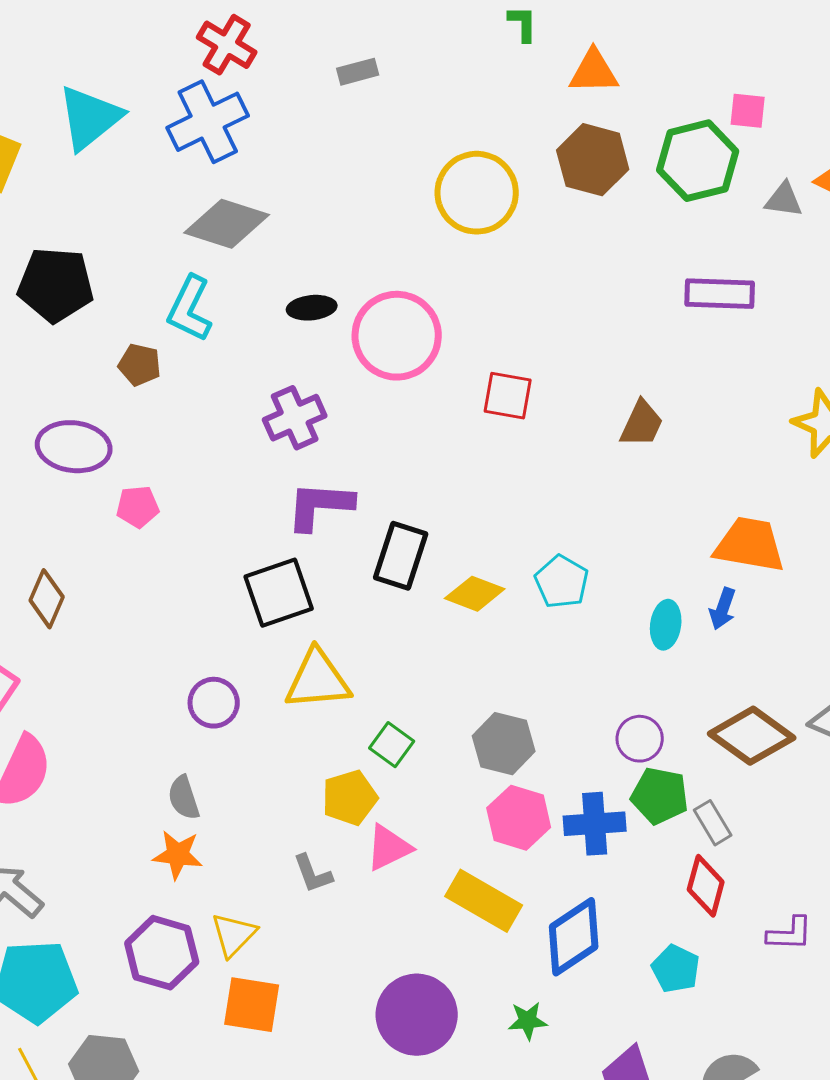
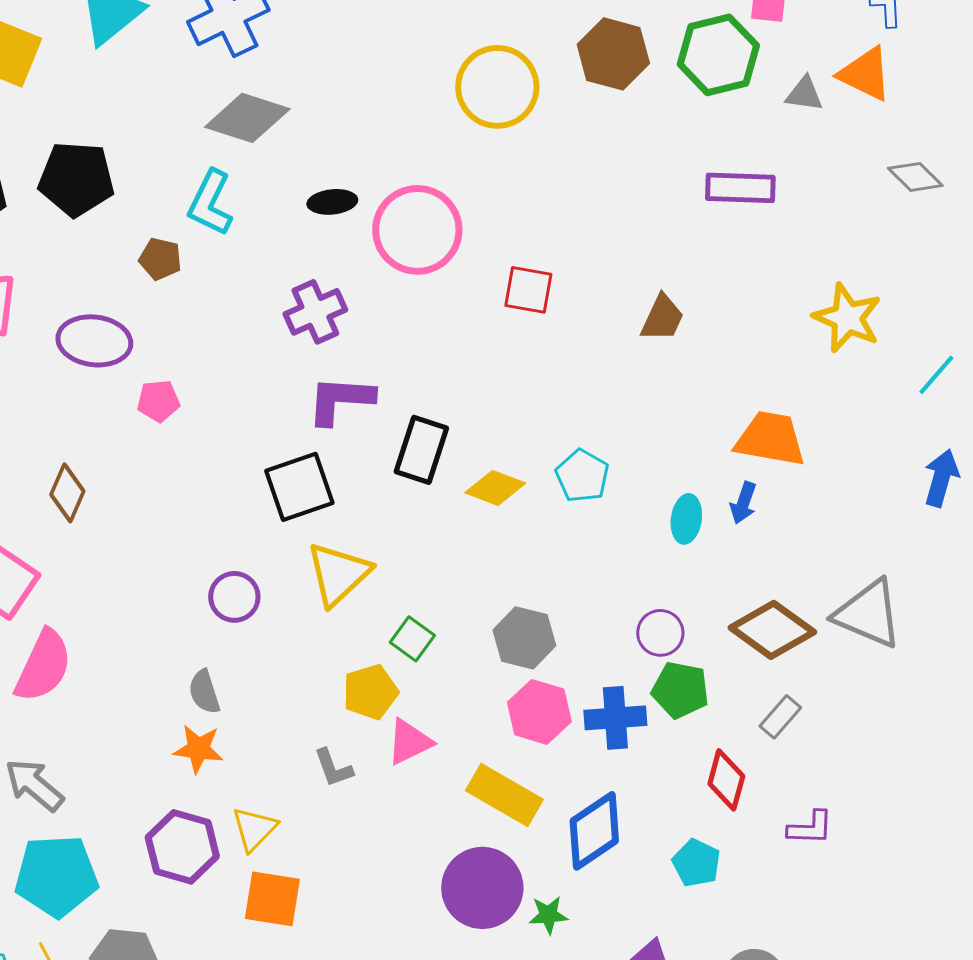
yellow triangle: (318, 680) -> (338, 574), turned -38
gray rectangle: (713, 823) -> (780, 717), moved, turned 72
purple circle: (417, 1015) -> (482, 888), moved

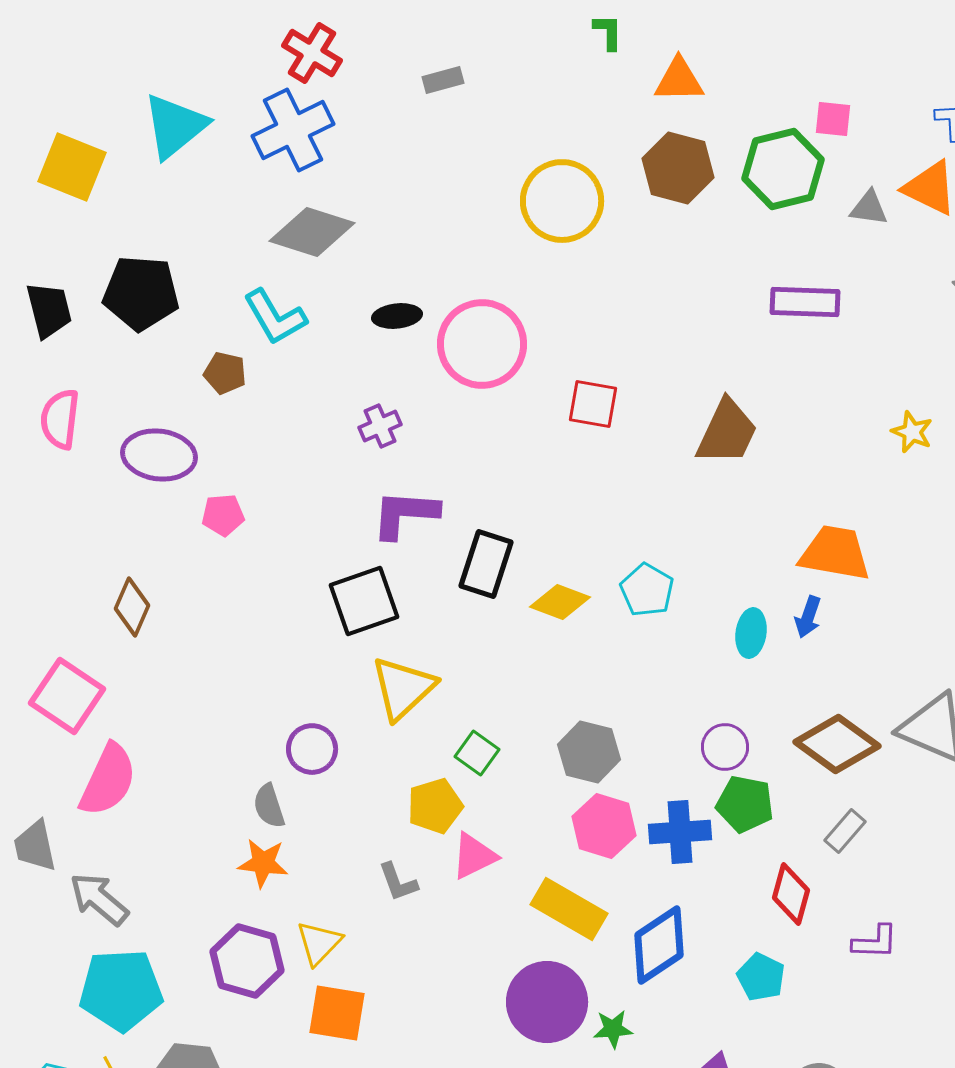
cyan L-shape: (210, 203) -> (275, 317), turned -56
purple cross: (315, 312) -> (380, 426), size x0.7
brown trapezoid: (662, 318) -> (727, 432), size x1.4
yellow star: (847, 318) -> (912, 432), size x0.6
purple circle: (234, 597) -> (312, 749), moved

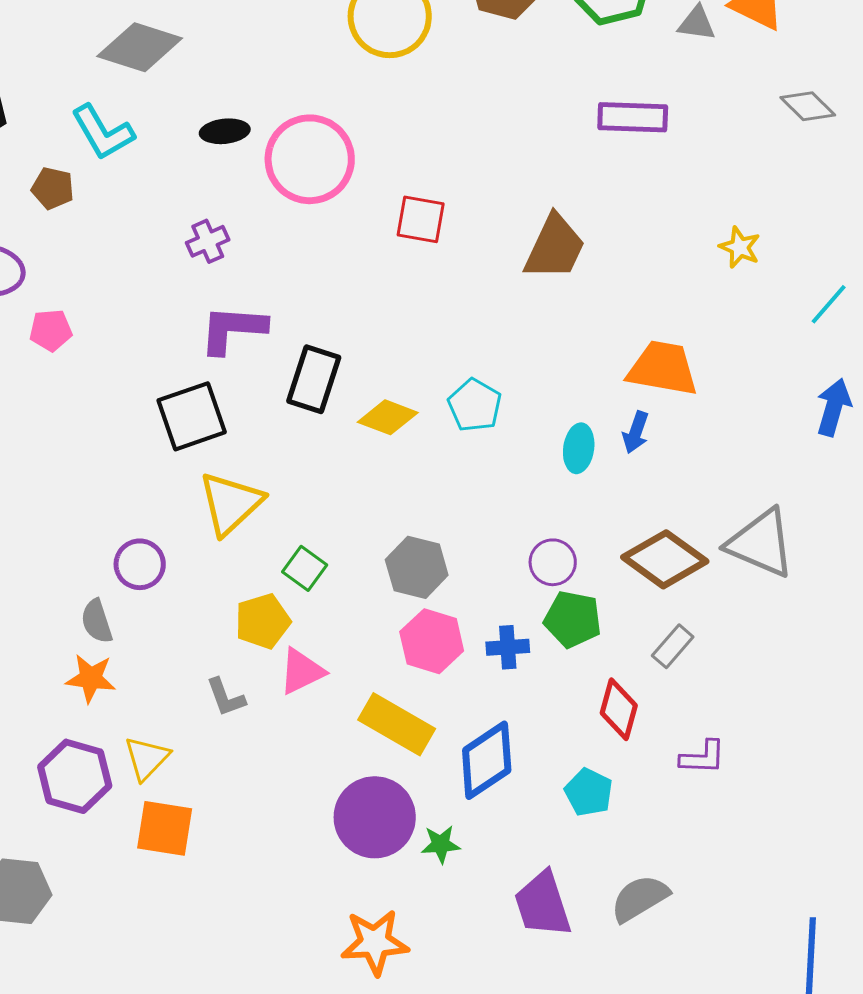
blue cross: (680, 832) -> (508, 647), size x0.7

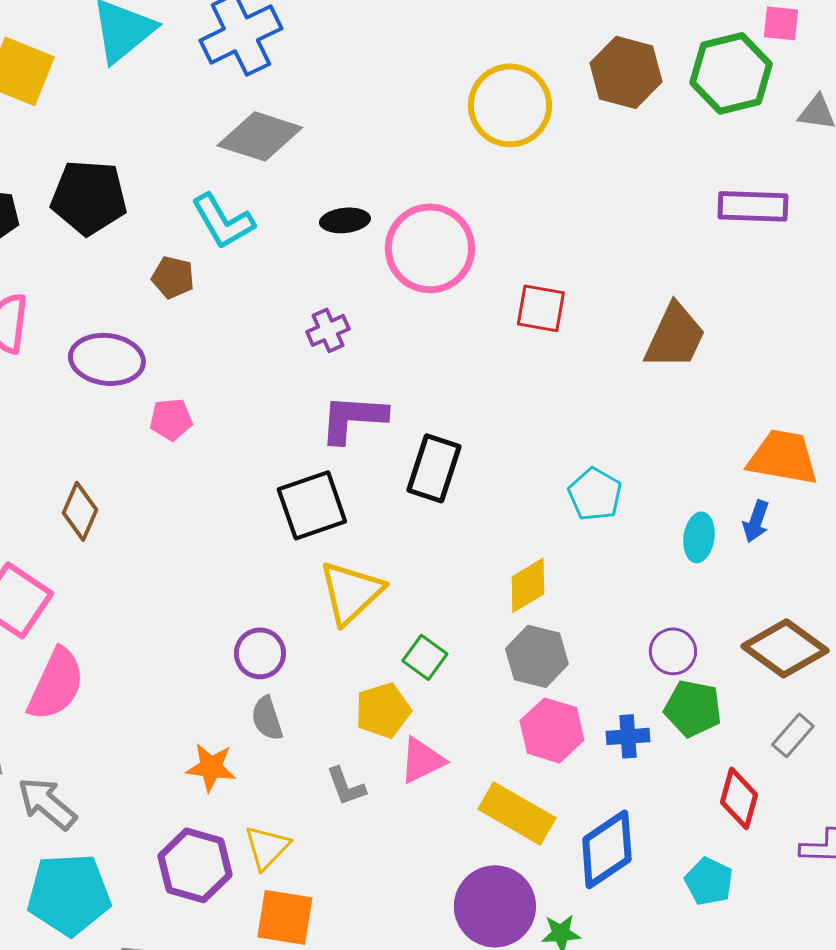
yellow diamond: (388, 417) -> (528, 585), moved, turned -52
gray semicircle: (97, 621) -> (267, 718), moved

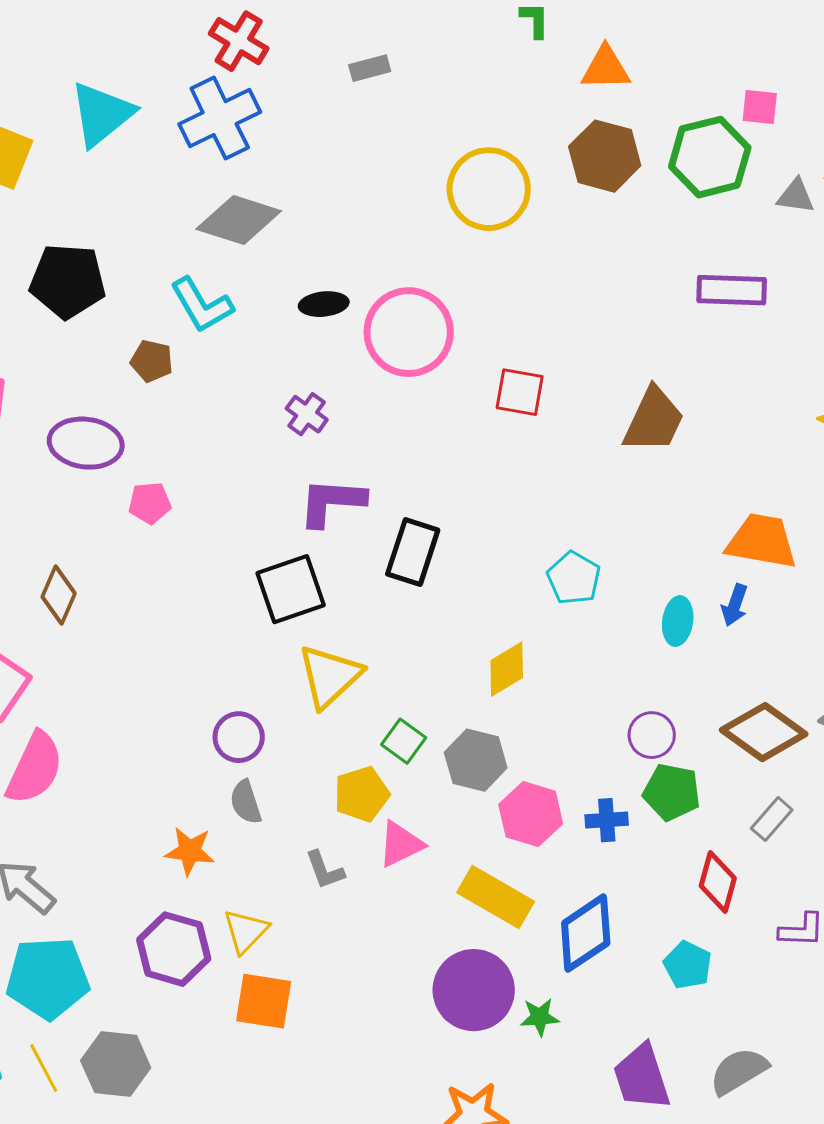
purple cross: (328, 330) -> (307, 414), turned -30
gray hexagon: (537, 656) -> (476, 760), moved

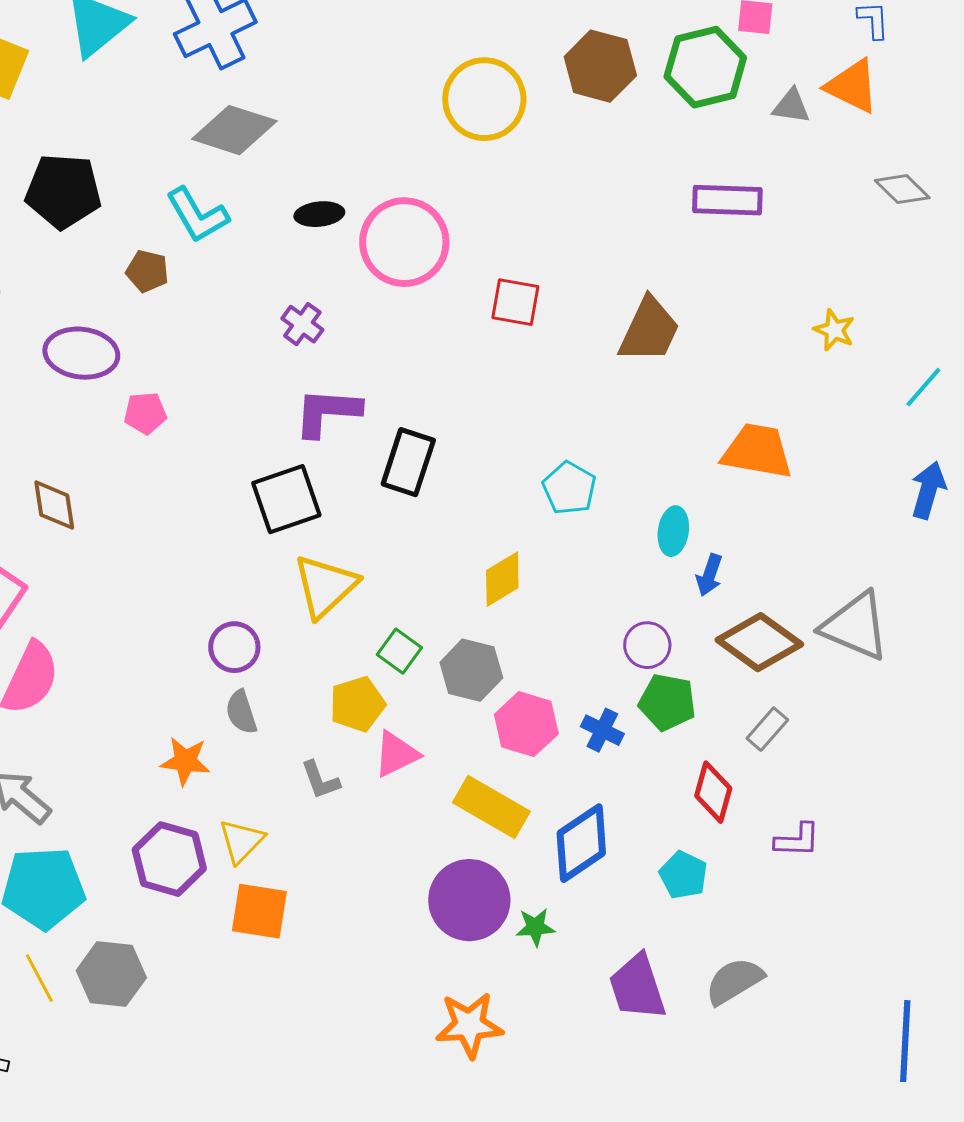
brown diamond: (59, 595) -> (54, 505), turned -32
blue arrow: (735, 605) -> (709, 575), moved
blue cross: (607, 820) -> (602, 730), turned 30

